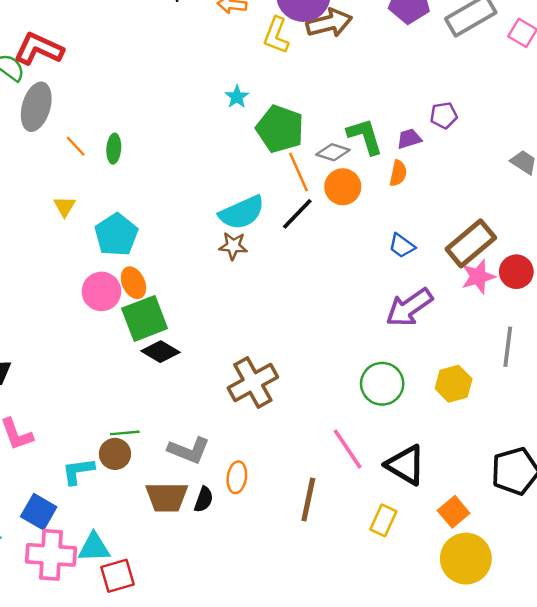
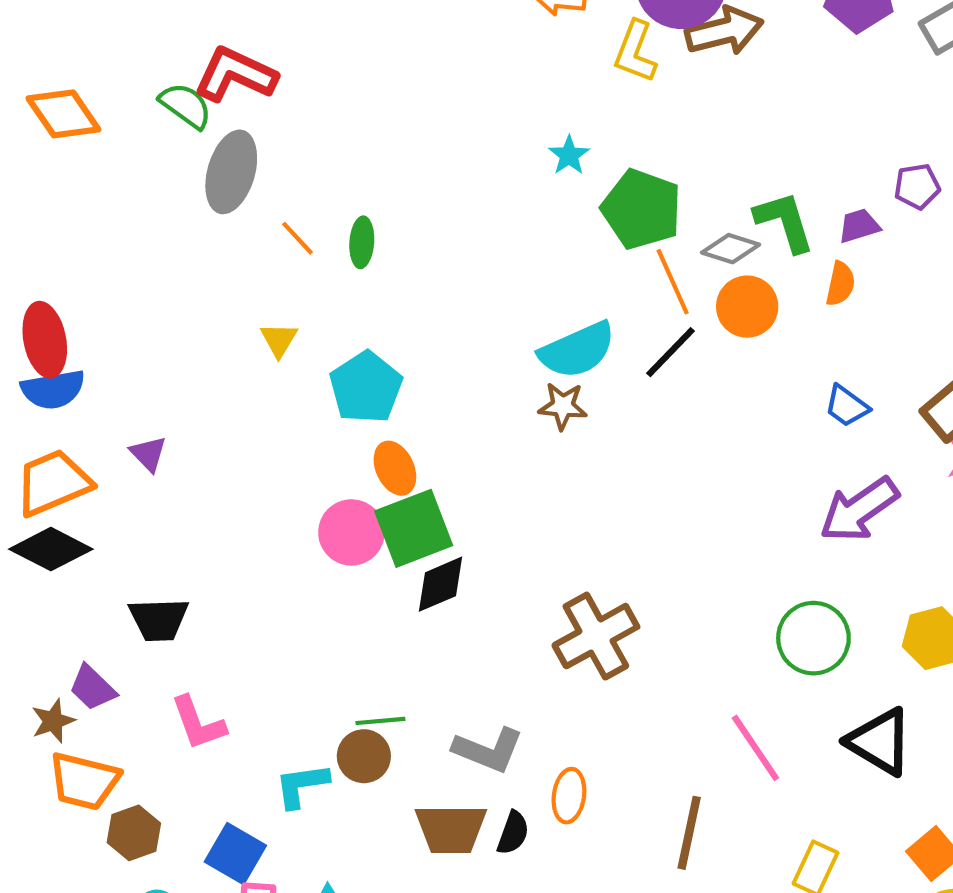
pink circle: (101, 291) -> (351, 532), moved
black diamond: (161, 352) -> (441, 584), turned -54
black triangle: (406, 465) -> (880, 742), moved

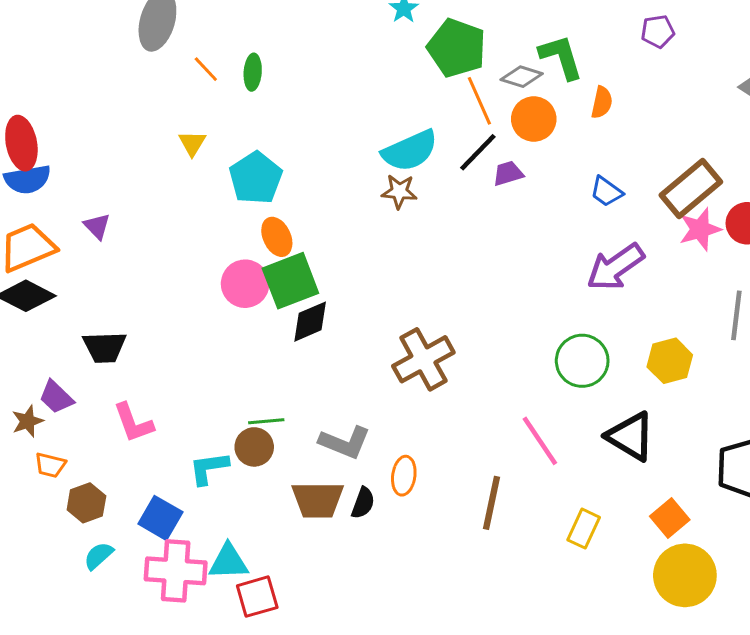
purple trapezoid: (859, 226) -> (508, 173), moved
orange trapezoid: (84, 781) -> (50, 465), size x0.6

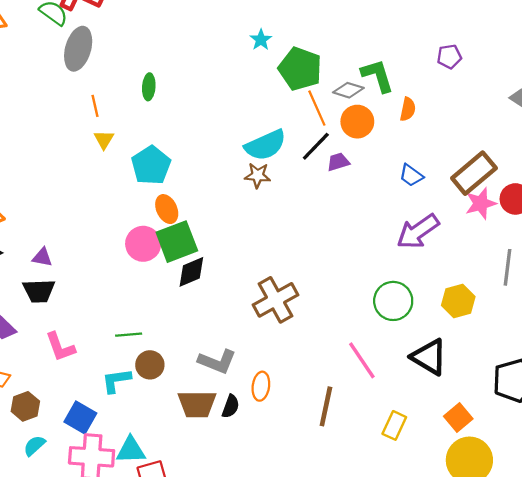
orange line: (206, 69) -> (95, 106), moved, turned 30
purple triangle: (97, 226) -> (42, 257), moved, turned -35
green line: (266, 421) -> (129, 335), moved

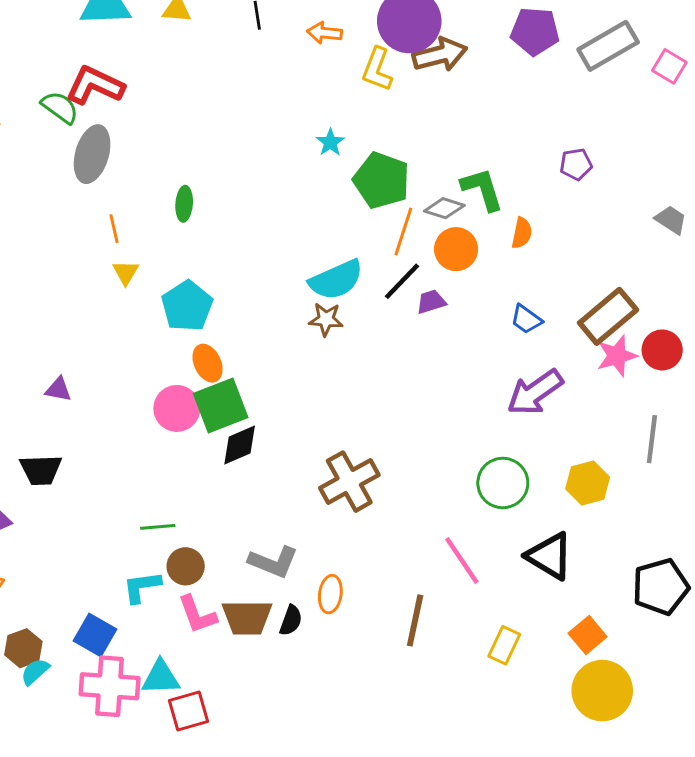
orange line: (317, 108) -> (403, 232), turned 42
purple triangle: (42, 257) -> (58, 389), moved
pink L-shape: (60, 347) -> (197, 615), moved
brown hexagon: (25, 406) -> (23, 648), moved

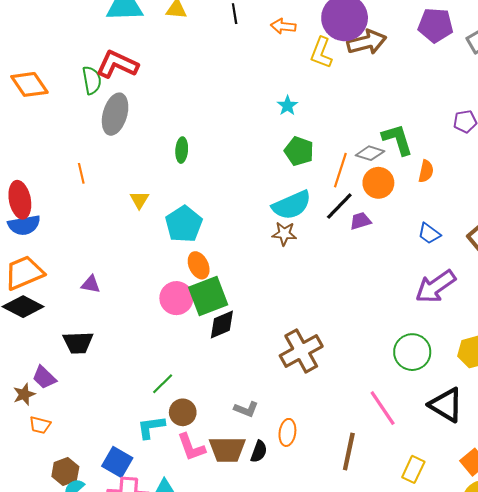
green semicircle: (60, 107) -> (92, 80), turned 44
green pentagon: (381, 180) -> (299, 151), moved, size x0.7
orange line: (114, 229) -> (81, 173), moved
green line: (158, 527) -> (163, 384), turned -40
gray L-shape: (273, 562) -> (246, 409), size x0.7

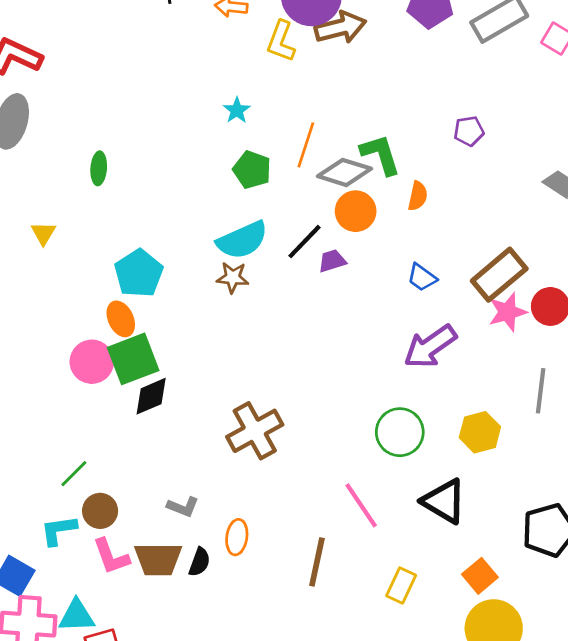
gray diamond: (370, 153) -> (345, 172), size x1.4
orange line: (340, 170) -> (306, 145), moved
cyan pentagon: (184, 224) -> (139, 273), moved

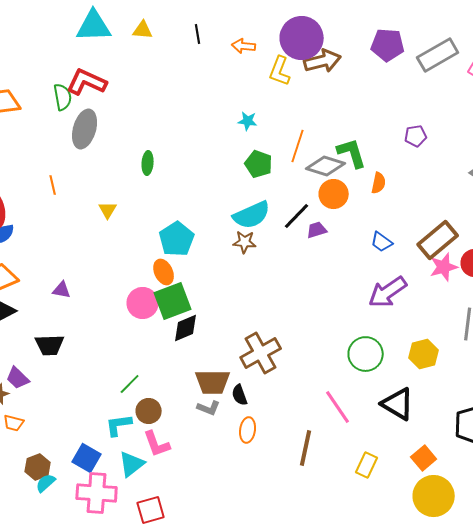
cyan star: (237, 110) -> (248, 121), turned -30
brown trapezoid: (158, 559) -> (213, 382), moved
black semicircle: (199, 562) -> (240, 395), moved, turned 140
cyan triangle: (77, 616) -> (132, 464), moved, turned -36

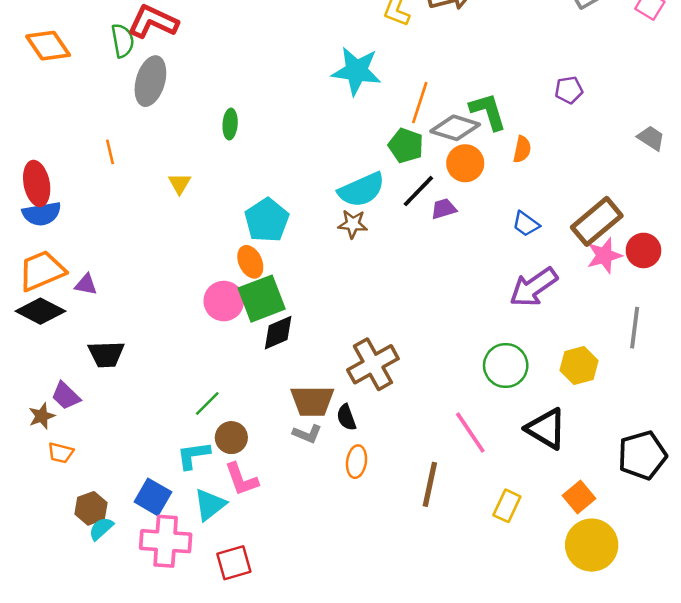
cyan star: (248, 121) -> (357, 71), size x2.0
green pentagon: (259, 164) -> (406, 146), moved
purple triangle: (62, 290) -> (86, 285), moved

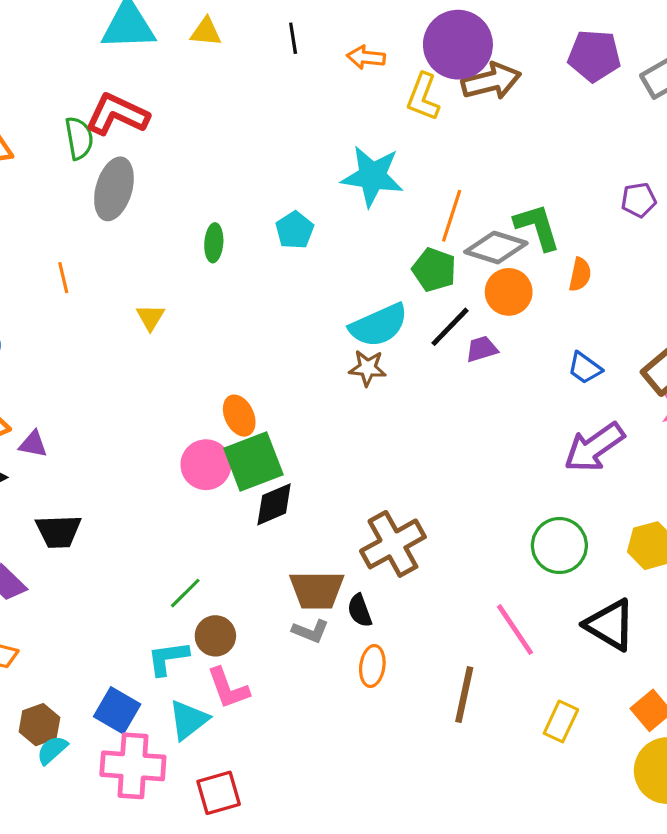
cyan pentagon: (267, 220) -> (295, 230), moved, size x0.7

